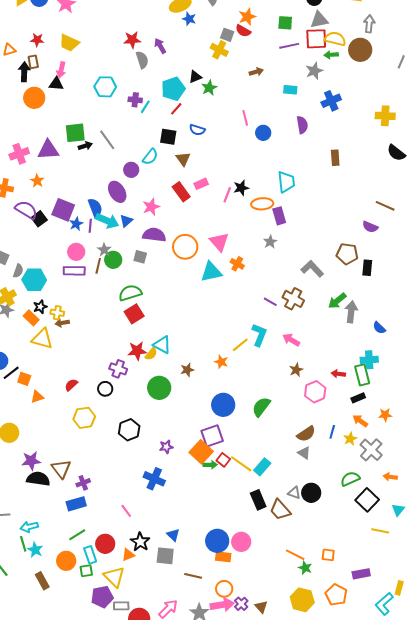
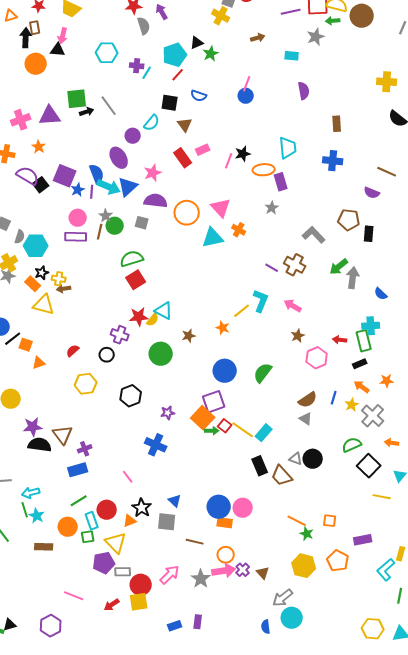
blue cross: (331, 101) -> (333, 161), moved, turned 30
pink line: (245, 118) -> (247, 84), turned 35
blue circle: (263, 133) -> (246, 96), moved
blue triangle: (126, 221) -> (128, 187), size x1.5
brown rectangle: (42, 581) -> (44, 547), turned -60

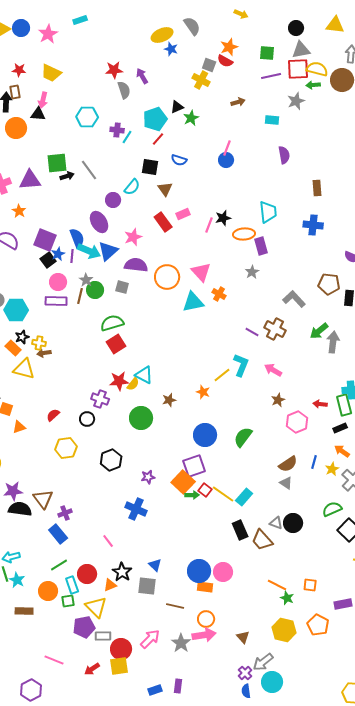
black square: (41, 185) -> (48, 260), moved
blue rectangle: (78, 470) -> (58, 534), turned 66
purple cross: (243, 570) -> (245, 673), moved

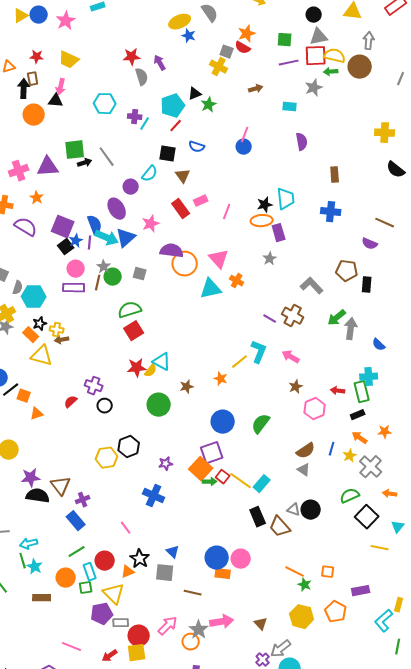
black star: (223, 218) -> (265, 205), moved
purple semicircle: (136, 265) -> (172, 251), moved
purple cross: (100, 399) -> (94, 386), moved
yellow hexagon: (66, 448) -> (107, 458), moved
orange circle: (206, 619) -> (191, 642), moved

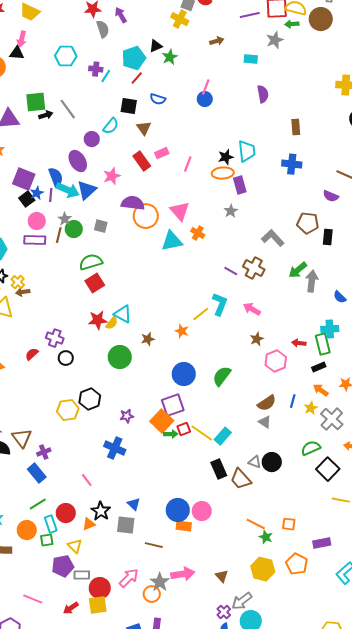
yellow cross: (57, 330) -> (18, 282), turned 32
red square: (223, 477) -> (184, 429), turned 32
yellow triangle: (114, 594) -> (75, 546), size x0.7

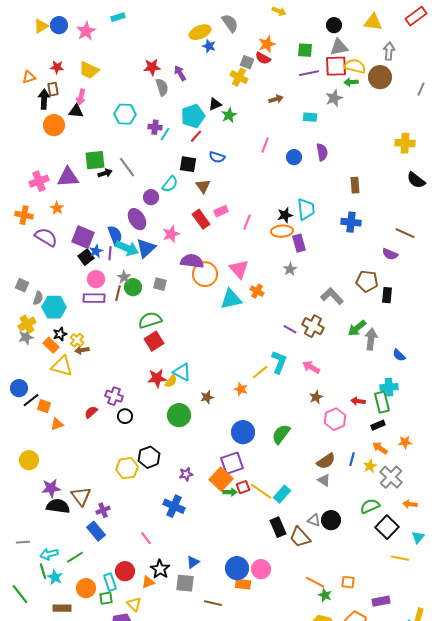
blue circle: (205, 99) -> (294, 157), moved
green line: (38, 504) -> (75, 557), moved
blue triangle: (134, 504) -> (193, 562), turned 40

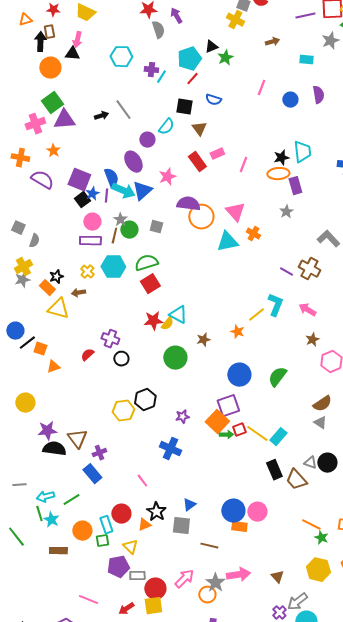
green square: (95, 160) -> (52, 103), moved, turned -30
cyan hexagon: (54, 307) -> (113, 267), moved
yellow cross: (77, 340) -> (87, 272), moved

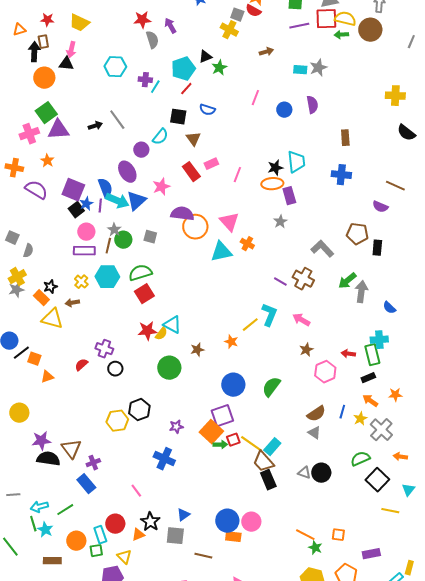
gray star: (330, 41) -> (318, 68), moved
brown trapezoid: (296, 480) -> (263, 462), moved

